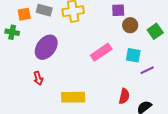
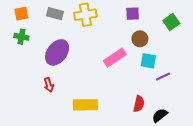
orange square: (24, 14) -> (21, 14), moved
brown circle: (130, 25) -> (140, 39), moved
green square: (155, 31) -> (171, 22), moved

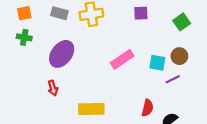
brown circle: (140, 39) -> (179, 56), moved

